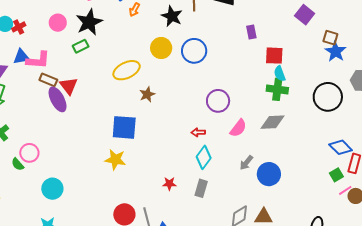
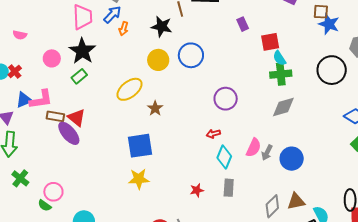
pink semicircle: (238, 128) -> (254, 148), moved

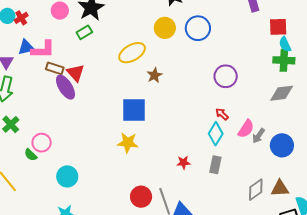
red arrow: (213, 134) -> (222, 114), moved, turned 48

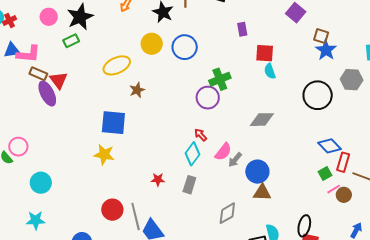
green cross: (284, 60) -> (220, 79), moved, turned -30
brown triangle: (280, 188) -> (262, 193), moved

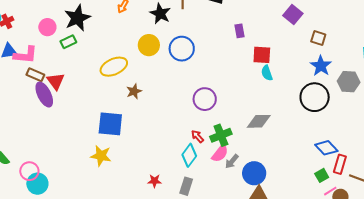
pink circle: (49, 17) -> (47, 27), moved
blue star: (326, 50) -> (321, 66), moved
green cross: (220, 79) -> (221, 135), moved
pink circle: (18, 147) -> (29, 171), moved

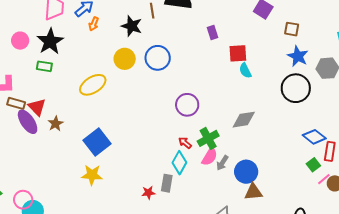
pink circle: (47, 27) -> (20, 41), moved
green rectangle: (68, 42) -> (44, 66), turned 42
brown star: (134, 91) -> (56, 124), moved
blue square: (110, 124) -> (97, 142), turned -36
gray rectangle: (186, 186) -> (167, 183), moved

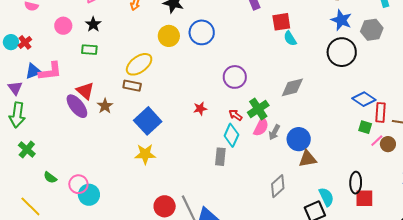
black star: (50, 41) -> (93, 24), size x0.6
brown rectangle: (16, 103) -> (132, 86), moved
green square: (313, 165) -> (365, 127), turned -32
red star: (148, 193) -> (200, 109), moved

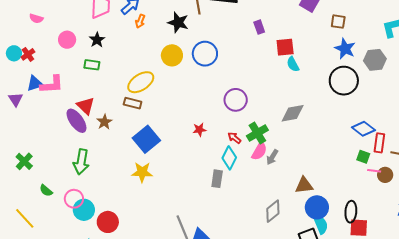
green arrow: (17, 115) -> (81, 162), moved
blue circle: (299, 139) -> (317, 207), moved
pink line: (377, 141) -> (374, 171), turned 48
red circle: (165, 206) -> (108, 222), moved

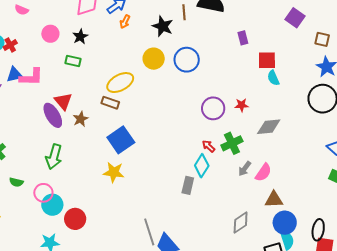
red star: (199, 130) -> (242, 105), moved
pink semicircle: (259, 151) -> (263, 172), moved
green semicircle: (46, 191) -> (16, 182), turned -32

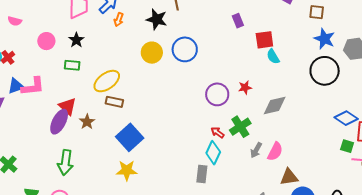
yellow ellipse: (120, 83) -> (107, 81), moved
purple ellipse: (53, 115) -> (59, 122), turned 65

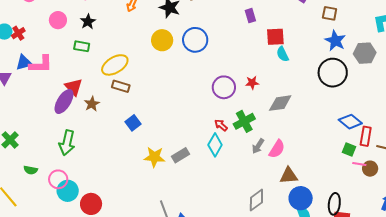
blue square: (130, 137) -> (133, 123), size x0.6
yellow star: (127, 170) -> (154, 157), moved
gray rectangle: (202, 174) -> (181, 155), moved, turned 48

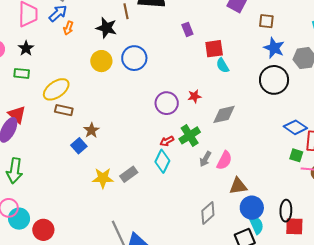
brown star: (92, 104) -> (91, 130), moved
red arrow: (221, 125) -> (167, 141), turned -64

